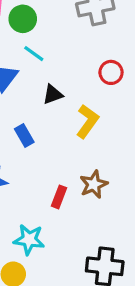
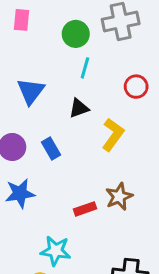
green circle: (23, 19) -> (76, 34), moved
cyan line: (34, 54) -> (85, 68), moved, turned 70
red rectangle: (59, 197) -> (85, 209), turned 50

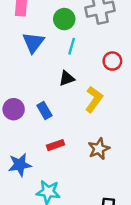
blue triangle: (31, 91) -> (33, 43), moved
blue star: (20, 193) -> (20, 165), moved
red rectangle: (85, 209) -> (56, 145), moved

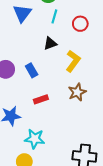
red circle: (112, 61) -> (80, 24), moved
brown star: (99, 149) -> (77, 92), moved

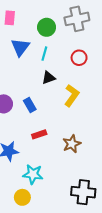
cyan line: (54, 16) -> (44, 54), moved
brown star: (77, 92) -> (72, 144), moved

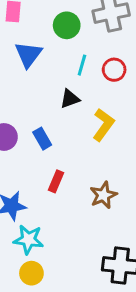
cyan line: (44, 54) -> (82, 65), moved
red rectangle: (39, 134) -> (56, 181), turned -48
cyan star: (33, 174) -> (28, 240), moved

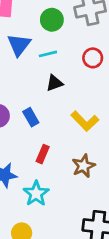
cyan line: (82, 65) -> (48, 54), moved, turned 60
yellow L-shape: (103, 125) -> (85, 121), moved, turned 100
cyan star: (28, 240) -> (36, 194), moved, turned 30

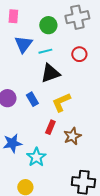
black triangle: (55, 83) -> (50, 73), size x1.5
yellow L-shape: (85, 121) -> (61, 102), moved, turned 110
red rectangle: (43, 154) -> (50, 127), moved

